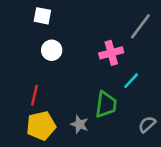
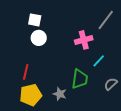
white square: (42, 16) -> (35, 20), moved
gray semicircle: (147, 124) -> (111, 84), moved

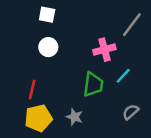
white square: (35, 20) -> (47, 15), moved
green trapezoid: (80, 79) -> (93, 84), moved
gray semicircle: (111, 84) -> (131, 112), moved

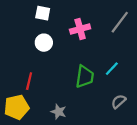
pink cross: (104, 50) -> (80, 29), moved
gray star: (75, 117) -> (59, 112), moved
yellow pentagon: (38, 118) -> (17, 107), moved

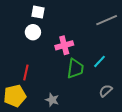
gray line: (120, 22) -> (107, 20), turned 30
pink cross: (80, 29) -> (64, 45), moved
white circle: (44, 43) -> (33, 32), moved

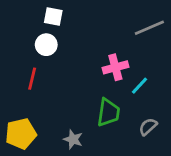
pink cross: (64, 45) -> (115, 67), moved
green trapezoid: (75, 69) -> (108, 113), moved
red line: (26, 73) -> (32, 79), moved

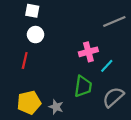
white square: (53, 16) -> (32, 11), moved
gray semicircle: (148, 127) -> (113, 97), size x1.5
yellow pentagon: (21, 134) -> (29, 103), moved

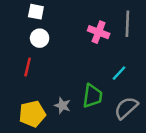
gray line: (114, 22) -> (127, 24), turned -65
pink cross: (88, 52) -> (99, 32), moved, turned 36
gray star: (56, 107) -> (62, 106), moved

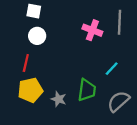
yellow pentagon: (32, 114) -> (30, 90), moved

